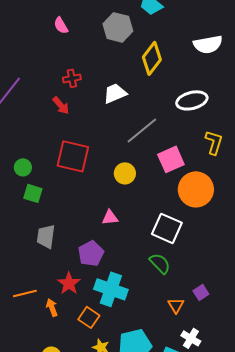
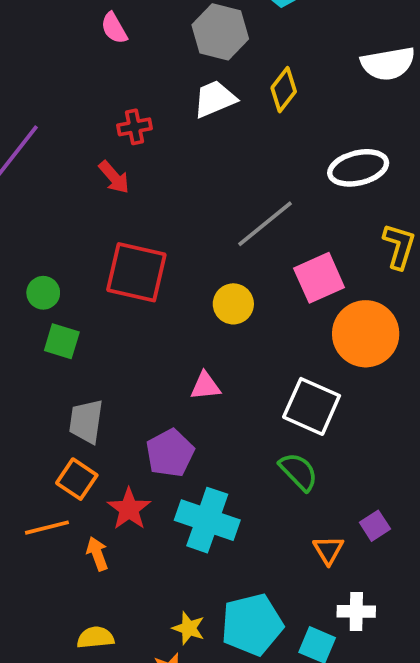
yellow diamond: (152, 58) -> (284, 90), size x0.7
white trapezoid: (115, 93) -> (215, 99), moved
orange square: (89, 317) -> (77, 479), moved
white cross: (191, 338) -> (356, 611), turned -30

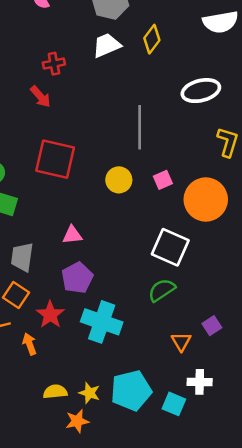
gray line: (265, 224) -> (140, 127), turned -51
pink square: (319, 278) -> (163, 180), moved, size x0.6
pink triangle: (205, 386) -> (72, 235), moved
green semicircle: (299, 472) -> (162, 290), turned -80
yellow semicircle: (95, 638) -> (55, 392), moved

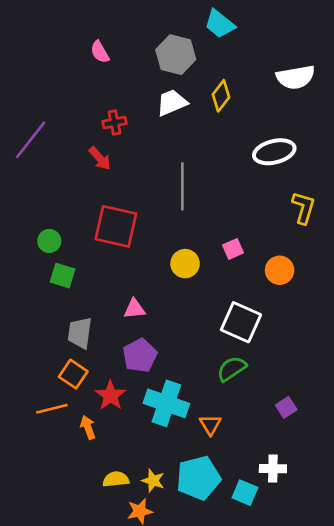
gray line: (140, 127) -> (182, 186), moved
yellow circle: (119, 180) -> (185, 264), moved
orange circle: (206, 200) -> (280, 270), size x0.6
orange triangle: (181, 342) -> (210, 425), moved

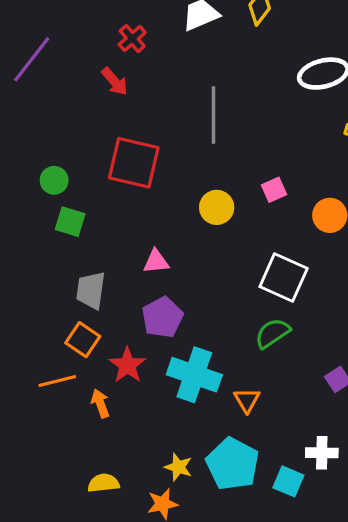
red cross: (114, 122) -> (132, 38), turned -30
cyan pentagon: (198, 478) -> (233, 464), turned -30
yellow semicircle: (116, 479) -> (104, 483), moved

